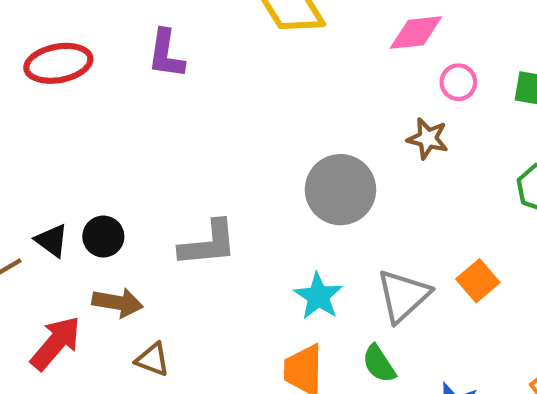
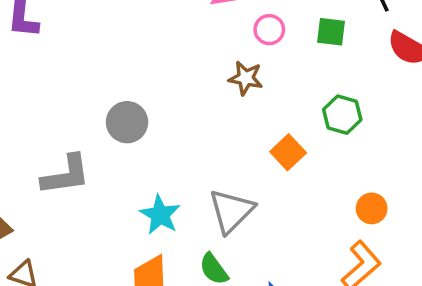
gray circle: (340, 190) -> (127, 122), moved, size x0.7
orange square: (478, 281) -> (288, 152), moved

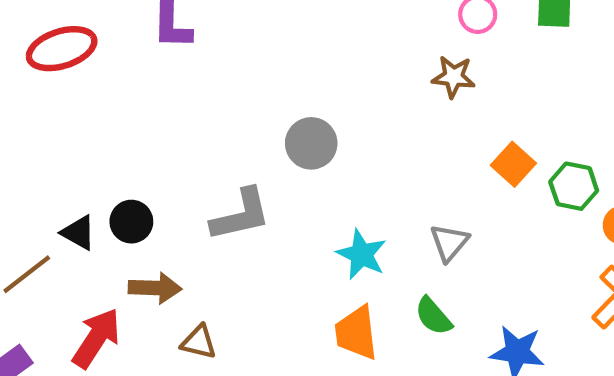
green hexagon: (342, 115) -> (574, 186), moved
gray triangle: (231, 211) -> (449, 243), size x0.7

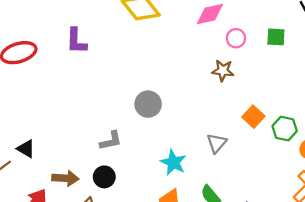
gray L-shape: (241, 215) -> (111, 141), size x0.7
black circle: (131, 222) -> (104, 177), moved
gray triangle: (449, 243) -> (217, 143), moved

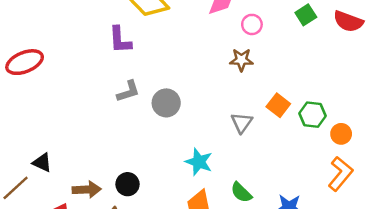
green square: (276, 37) -> (306, 15), moved, turned -30
purple L-shape: (76, 41) -> (120, 40), moved
gray L-shape: (111, 141) -> (128, 91), moved
gray triangle: (217, 143) -> (242, 123), moved

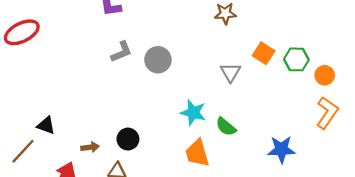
brown arrow: (87, 190) -> (90, 147), size x0.7
green semicircle: (241, 192) -> (226, 127), moved

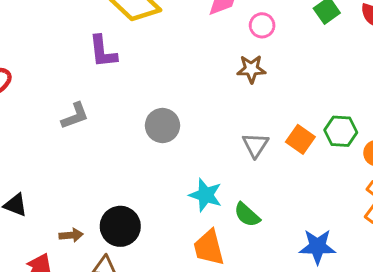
gray L-shape: (121, 52) -> (75, 116), moved
orange square: (264, 53) -> (300, 139), moved
black circle: (128, 139) -> (120, 226), size x1.4

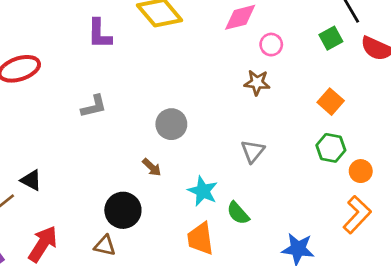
purple L-shape: (103, 52) -> (99, 34), moved
orange square: (300, 139) -> (331, 102), moved
brown arrow: (71, 235) -> (152, 167), moved, turned 42

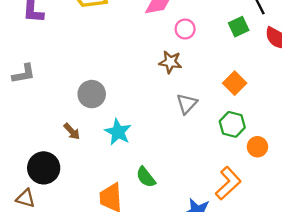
gray triangle: (253, 151) -> (187, 104), moved
cyan star: (203, 191) -> (118, 132), moved
orange L-shape: (357, 215) -> (228, 183), moved

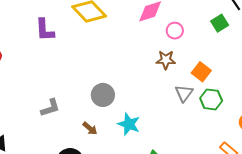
gray L-shape: (24, 74) -> (50, 108), moved
orange square: (235, 83) -> (201, 72), moved
green hexagon: (232, 124) -> (211, 99), moved

